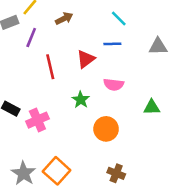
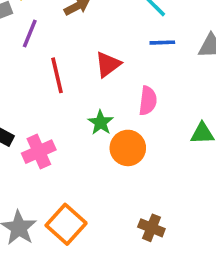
blue line: (112, 44) -> (162, 43), moved
pink semicircle: (114, 84) -> (148, 101), turned -90
orange circle: (106, 129) -> (128, 148), moved

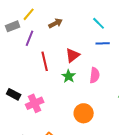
green star: (101, 123) -> (69, 76), moved
orange circle: (128, 148) -> (84, 113), moved

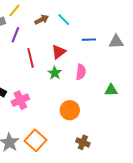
cyan line: (99, 23) -> (64, 20), moved

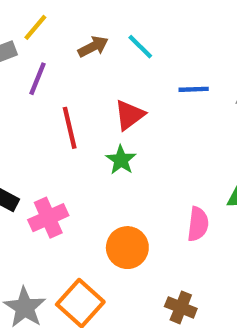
pink semicircle: (81, 72) -> (198, 224), moved
orange circle: (70, 110) -> (127, 248), moved

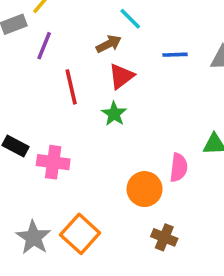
brown arrow: (93, 47) -> (109, 44), moved
pink cross: (48, 218) -> (53, 162), turned 32
orange circle: (127, 248) -> (145, 189), moved

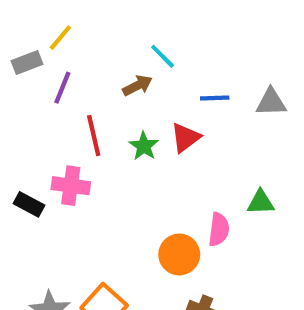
red triangle: (121, 76) -> (185, 138), moved
green star: (114, 114) -> (144, 146), moved
pink cross: (53, 162) -> (71, 186), moved

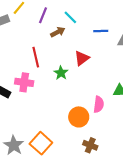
purple line: (62, 88) -> (43, 15), moved
blue line: (215, 98) -> (101, 31), moved
green star: (144, 146) -> (61, 73), moved

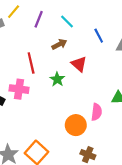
blue line: (101, 31) -> (99, 36), turned 64
brown arrow: (58, 32) -> (59, 44), moved
red triangle: (82, 58) -> (79, 64), turned -42

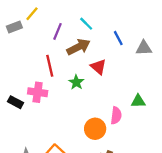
purple line: (39, 19) -> (57, 31), moved
brown arrow: (59, 44) -> (79, 47), size x1.5

